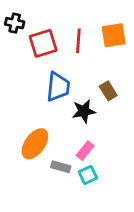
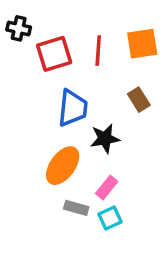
brown rectangle: (108, 91) -> (139, 100), moved
orange ellipse: (35, 144) -> (63, 166), moved

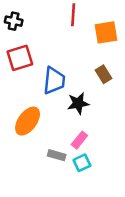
red line: (98, 50) -> (73, 15), moved
red square: (54, 54) -> (20, 58), moved
orange ellipse: (63, 166) -> (28, 121), moved

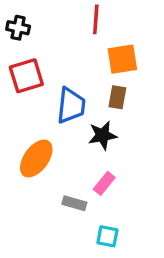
orange square: (106, 32) -> (122, 59), moved
brown rectangle: (103, 74) -> (117, 97), moved, turned 42
cyan square: (82, 163) -> (107, 236), moved, turned 36

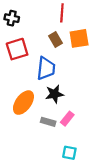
brown rectangle: (117, 97) -> (56, 40), moved, turned -40
black star: (102, 135) -> (54, 94), moved
gray rectangle: (74, 203) -> (48, 122), moved

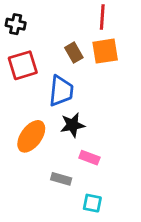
red line: (62, 13) -> (102, 17), moved
pink rectangle: (67, 119) -> (89, 158), turned 72
gray rectangle: (48, 122) -> (61, 179), moved

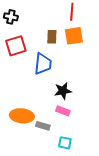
brown rectangle: (74, 53) -> (52, 37), turned 32
black star: (72, 125) -> (63, 91), moved
orange ellipse: (31, 136) -> (22, 116), moved, turned 60

